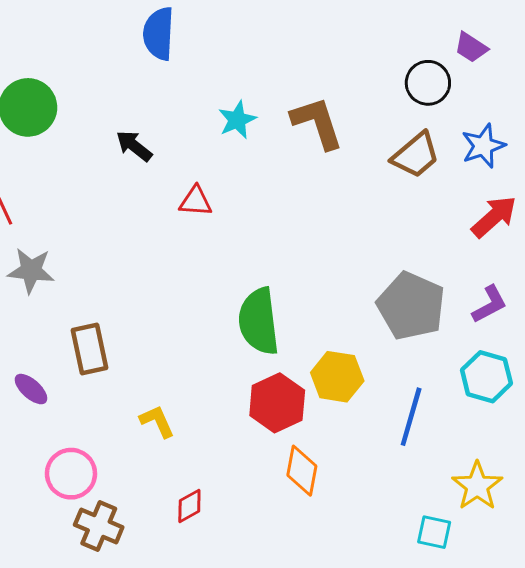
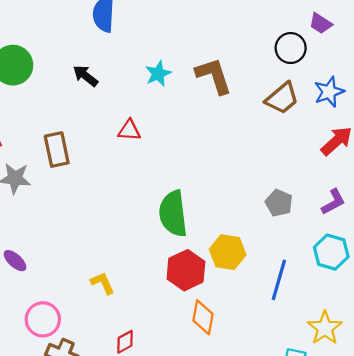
black arrow: (134, 146) -> (86, 76), moved
gray pentagon: (411, 306) -> (279, 203), size x0.6
brown rectangle: (89, 349) -> (57, 150), moved

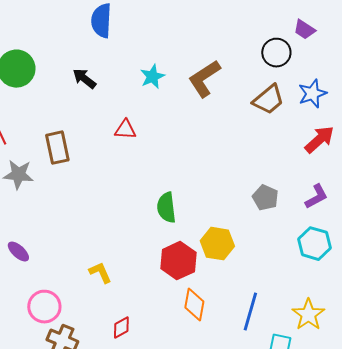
brown L-shape: (214, 76) -> (204, 79), turned -105
green semicircle: (173, 214) -> (166, 208), size x0.7
blue line: (279, 280) -> (250, 312), moved

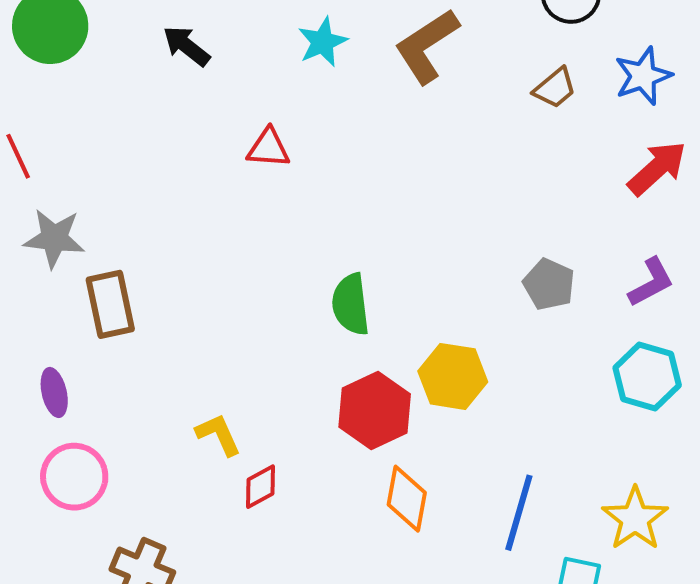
brown trapezoid: (268, 100) -> (555, 88), size x0.7
brown rectangle: (57, 148) -> (110, 304), moved
purple ellipse: (18, 252) -> (54, 392), turned 35
pink circle: (44, 307) -> (74, 477), moved
red diamond: (121, 328) -> (260, 487), moved

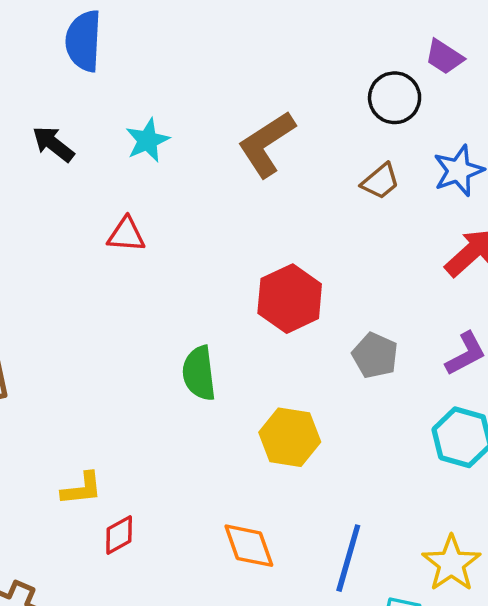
cyan star: (323, 42) -> (148, 140), moved
red hexagon: (375, 411) -> (290, 299), moved
yellow L-shape: (218, 435) -> (82, 489), turned 108
orange diamond: (407, 499) -> (249, 546), turned -30

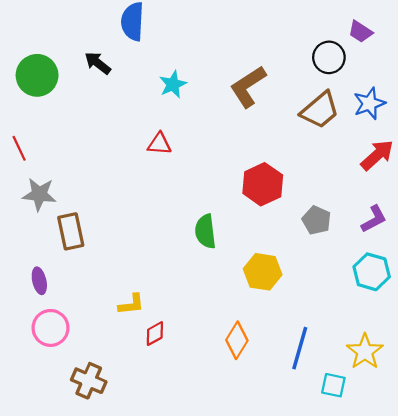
black arrow: (53, 144) -> (98, 63), moved
brown trapezoid: (380, 181) -> (320, 110), size x1.6
orange diamond: (249, 546) -> (237, 340), turned 51

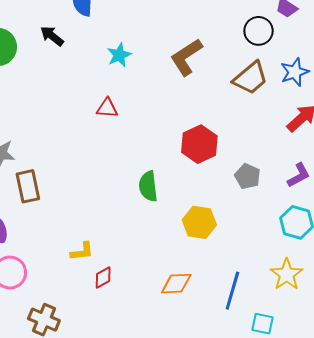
orange diamond: (237, 340) -> (176, 284), turned 56
yellow star: (365, 352) -> (287, 275), moved

